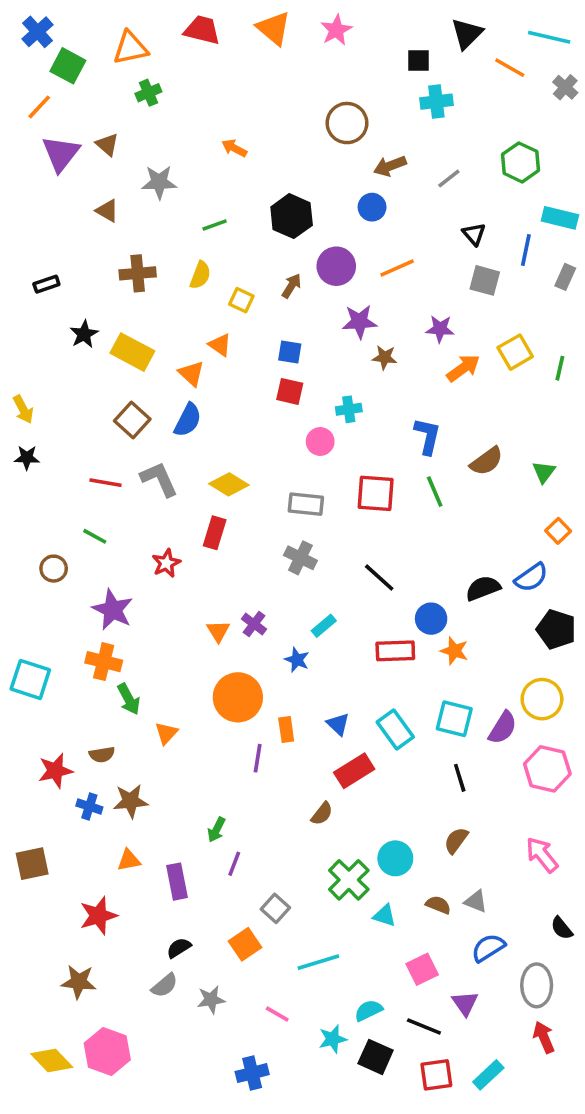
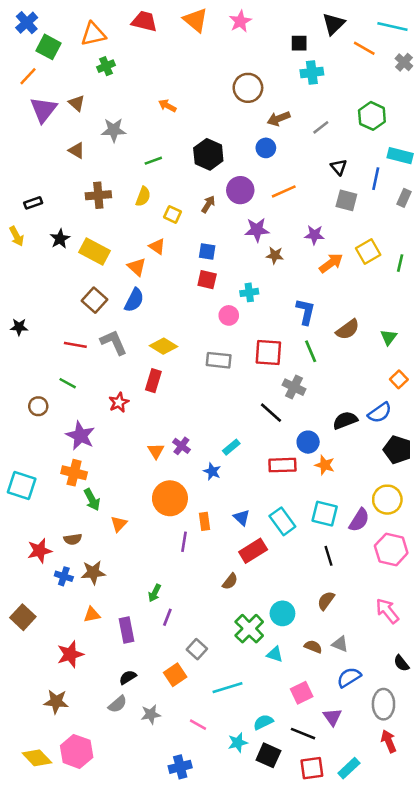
yellow arrow: (23, 409) -> (17, 236), moved
gray cross: (300, 558) -> (294, 387), moved
brown square: (32, 864) -> (23, 617), turned -35

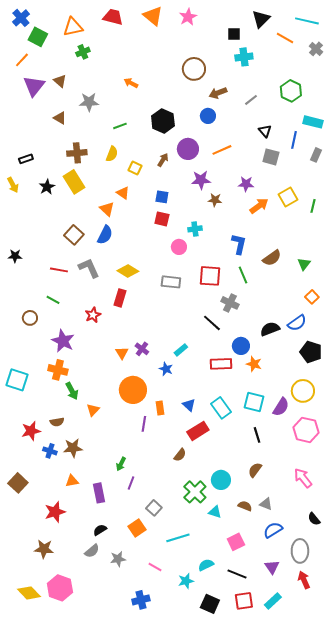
yellow rectangle: (95, 252) -> (74, 182), moved, turned 30
purple triangle: (332, 717) -> (272, 567), moved
black square: (268, 755) -> (210, 604), moved

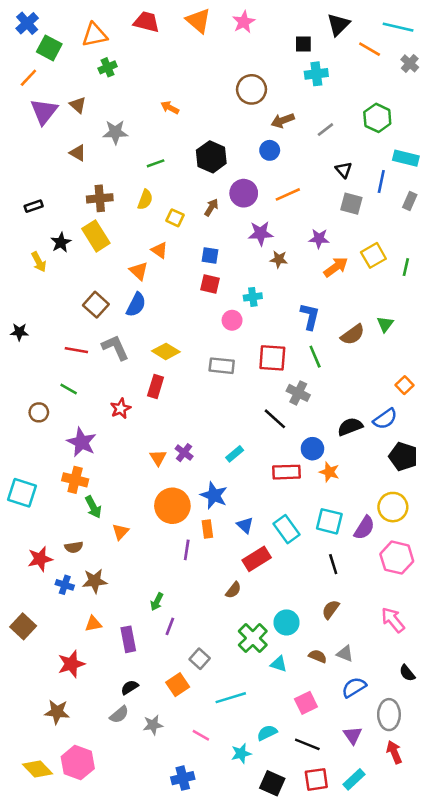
yellow arrow: (13, 185) -> (39, 262), moved
green triangle: (304, 264) -> (385, 324), moved
blue star: (166, 369) -> (214, 495), moved, size x1.5

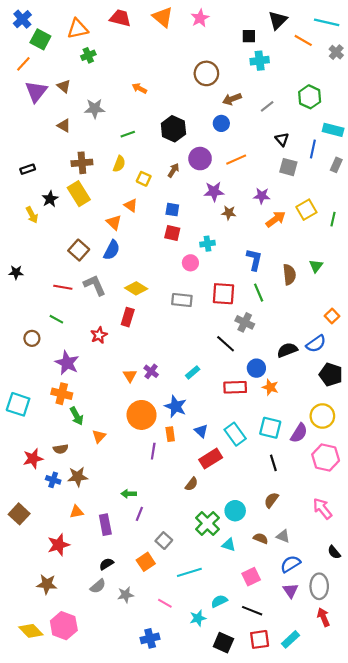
brown semicircle: (353, 335) -> (289, 275), turned -60
green arrow: (157, 602) -> (129, 494), turned 64
purple triangle: (353, 735) -> (290, 591), moved

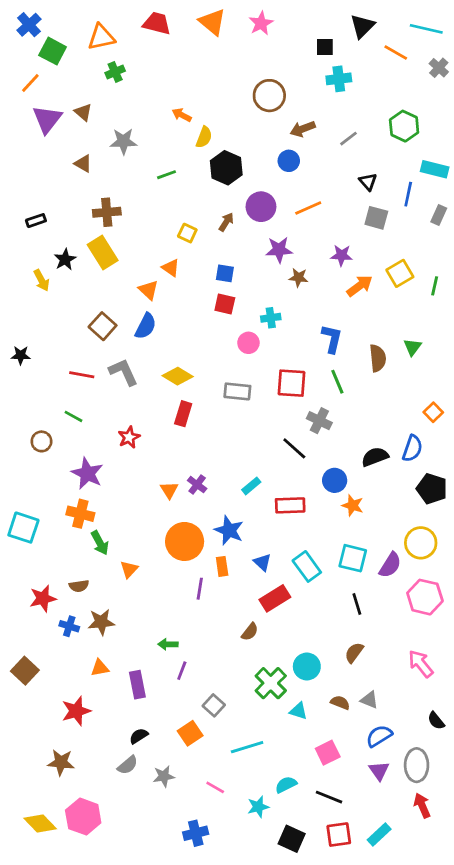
yellow semicircle: (119, 164) -> (204, 137), moved
red rectangle: (128, 317) -> (183, 414), moved
blue semicircle: (316, 344) -> (412, 448), turned -36
red rectangle: (235, 387) -> (290, 505), moved

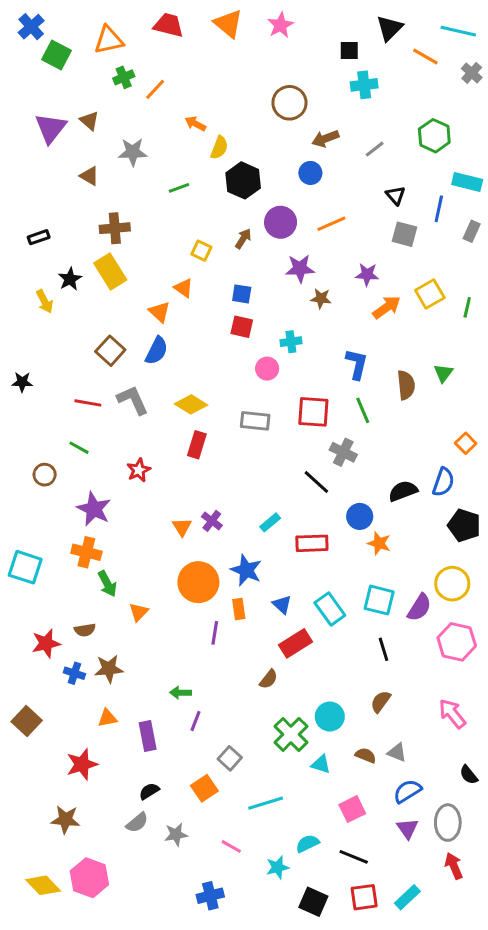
orange line: (30, 83) -> (155, 89), moved

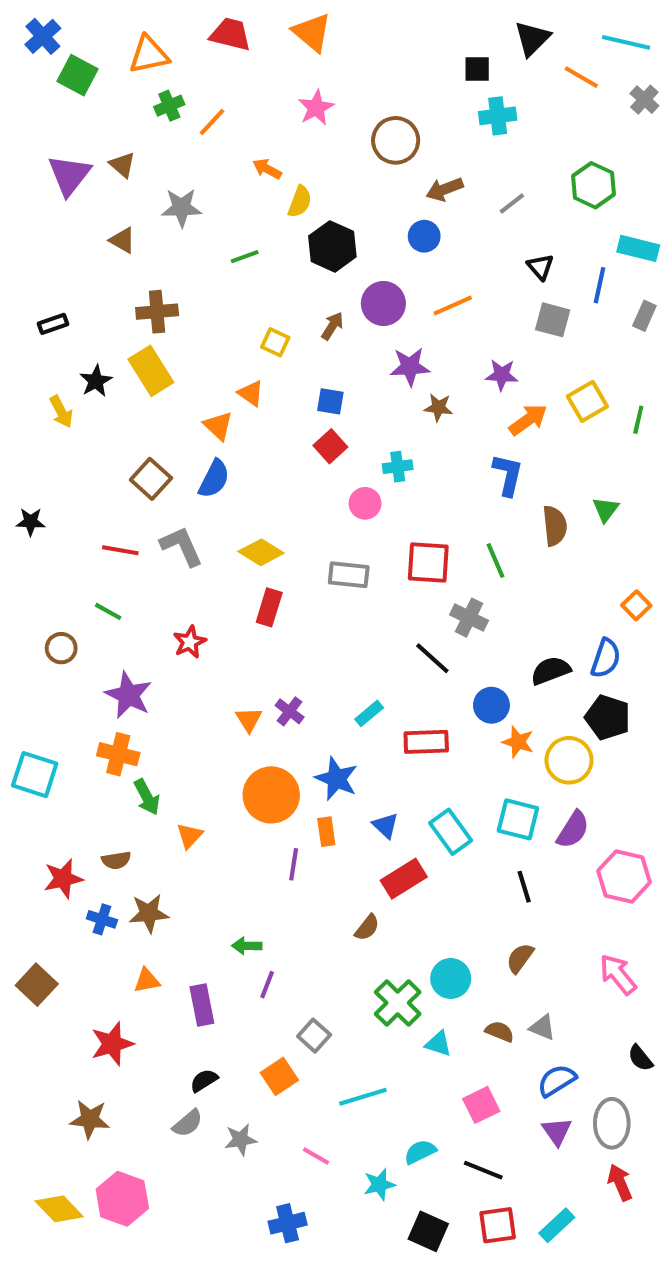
pink star: (281, 25) -> (316, 108), moved
red square: (242, 327) -> (330, 446), turned 35
blue L-shape: (357, 364) -> (508, 475), moved
black pentagon: (464, 525) -> (608, 717), moved
yellow circle: (452, 584) -> (569, 760), moved

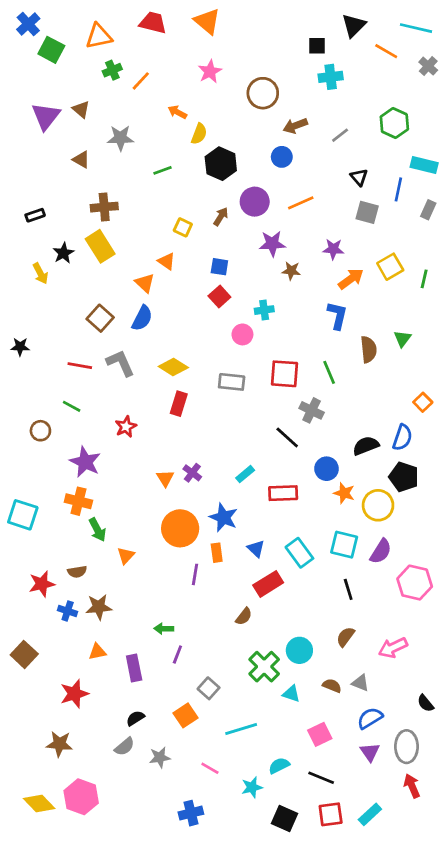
pink arrow: (618, 974) -> (393, 648), moved, turned -76

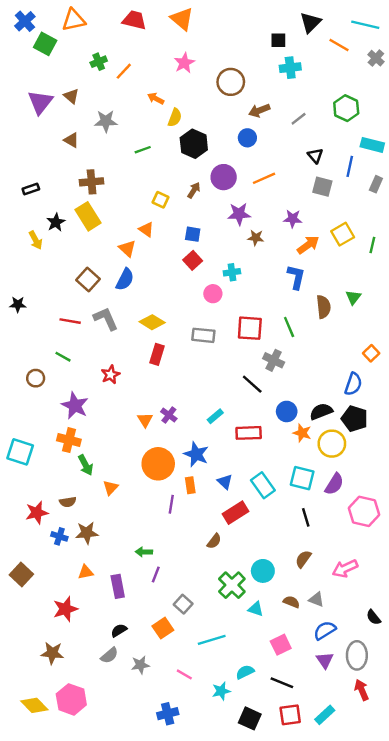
orange triangle: (99, 36) -> (74, 20), moved
black semicircle: (366, 446) -> (321, 411), moved

